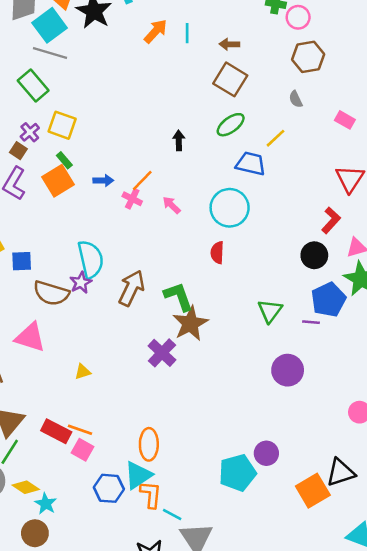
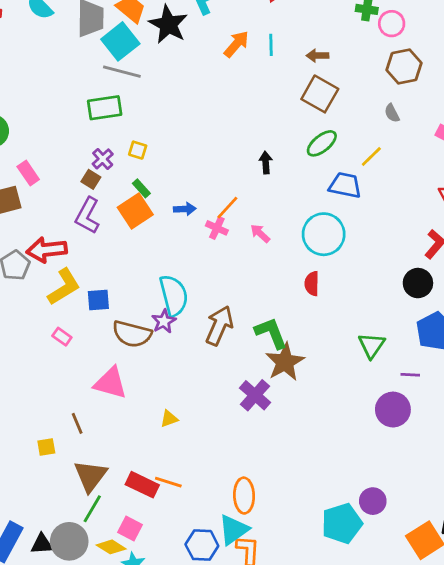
green rectangle: (33, 86) -> (105, 108), turned -56
yellow square: (62, 125) -> (138, 150), size x0.6
purple line: (311, 322) -> (410, 375), moved
pink square: (83, 450) -> (130, 529), moved

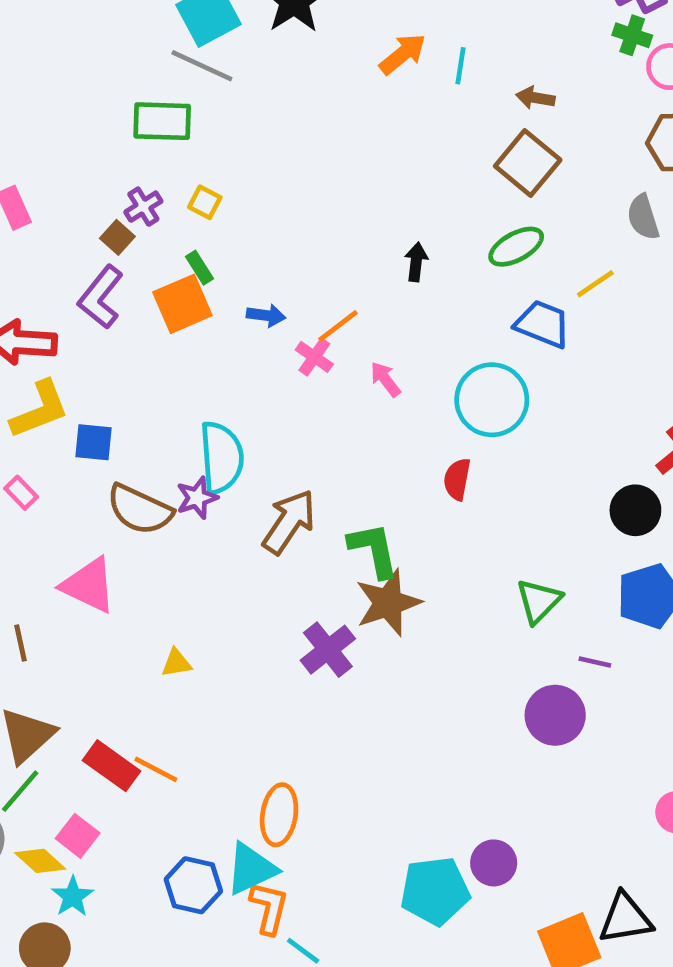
gray semicircle: (392, 113) -> (643, 217), size x1.4

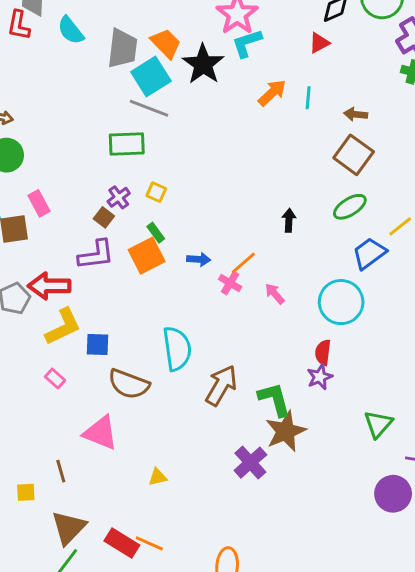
purple L-shape: (101, 297) -> (96, 255), turned -132
blue trapezoid: (543, 324) -> (369, 253), turned -54
purple star: (197, 498) -> (320, 377), moved

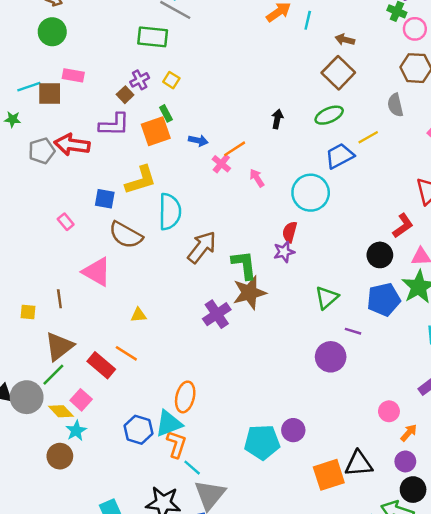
pink rectangle: (39, 203) -> (73, 75), turned -60
yellow L-shape: (63, 327) -> (141, 180), moved
orange line: (149, 543) -> (126, 353), moved

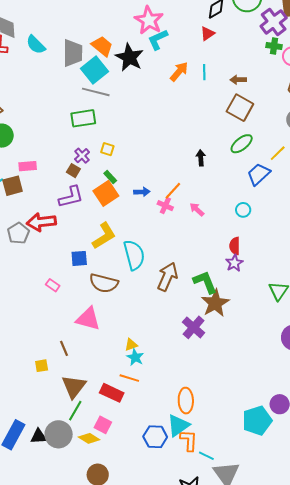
cyan circle: (311, 193) -> (243, 210), size x0.5
cyan star: (76, 431) -> (135, 357), moved

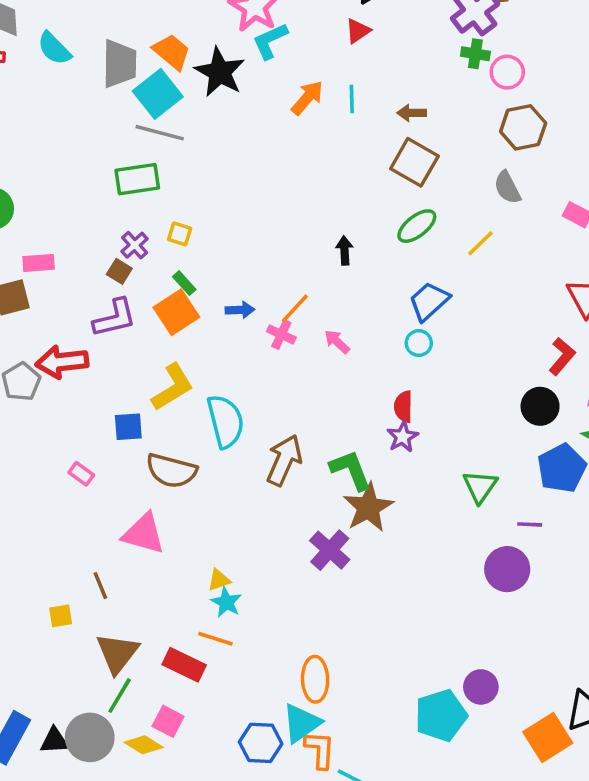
blue trapezoid: (259, 174) -> (429, 301), moved

